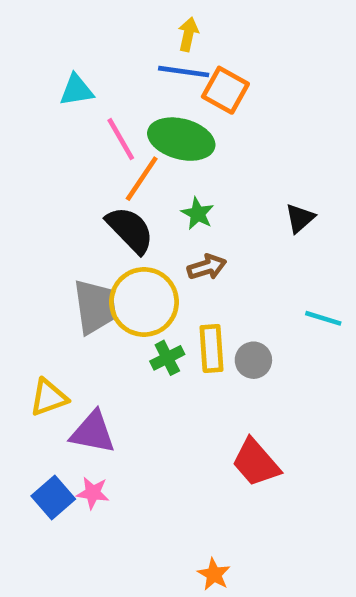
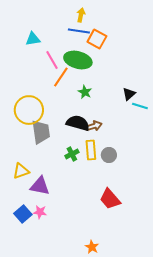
black semicircle: (130, 230) -> (78, 123), moved, turned -30
brown arrow: (207, 267) -> (94, 126), moved
yellow circle: (144, 302) -> (29, 110), moved
cyan line: (323, 318) -> (140, 106), moved

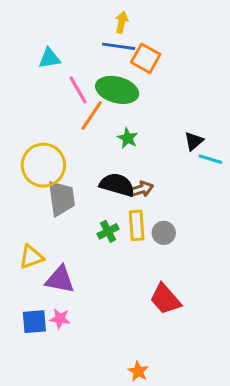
blue square: (23, 214) -> (34, 322), turned 36

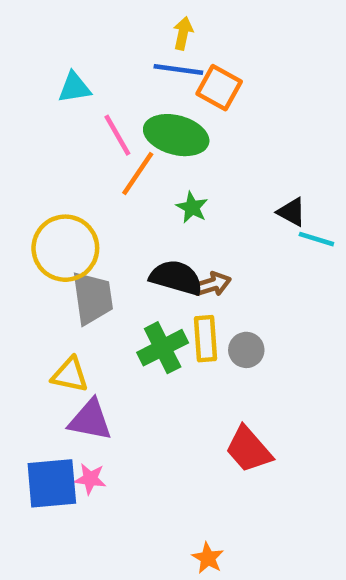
black triangle: (194, 141) -> (292, 212), turned -50
green cross: (108, 231) -> (163, 348), size x1.5
yellow triangle: (31, 257) -> (70, 375), moved, turned 32
blue square: (34, 322) -> (52, 483), size x1.4

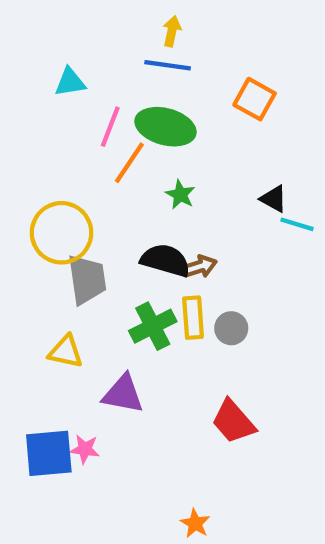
orange square: (219, 88) -> (255, 99), moved
pink line: (117, 135) -> (110, 127), turned 51
purple triangle: (90, 420) -> (123, 394), moved

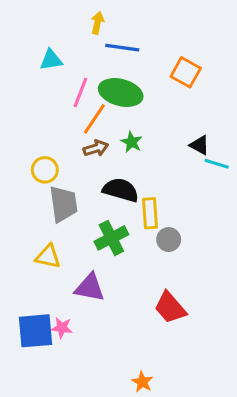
yellow arrow: (172, 31) -> (97, 23), moved
yellow circle: (62, 233) -> (45, 170), size x0.6
brown arrow: (199, 267) -> (96, 148), moved
yellow rectangle: (193, 318) -> (150, 213), moved

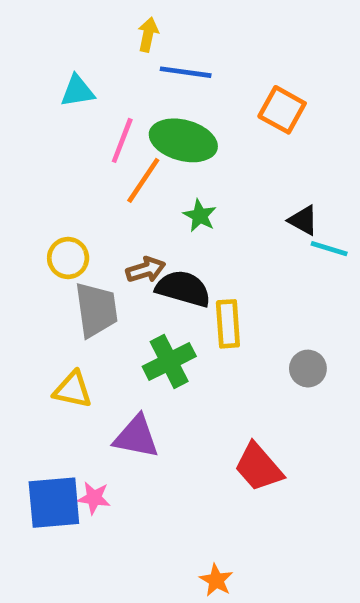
brown arrow: (96, 148) -> (146, 270), moved
gray circle: (169, 240) -> (308, 369), moved

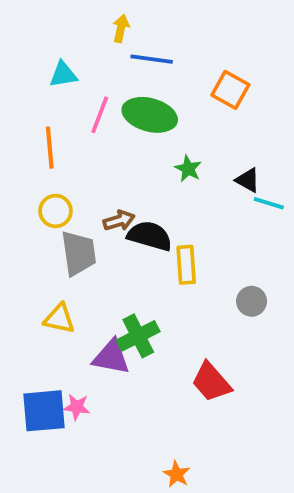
orange line: (143, 180) -> (50, 148), moved, turned -39
green star: (200, 216) -> (188, 169), moved
green cross: (169, 361) -> (138, 336), moved

